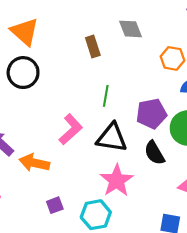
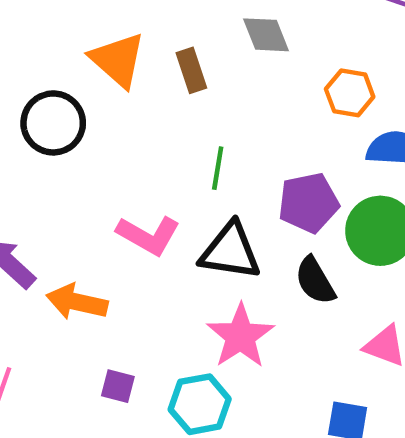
orange triangle: (25, 32) -> (118, 60), moved
pink L-shape: (71, 129) -> (148, 235), turned 72
purple square: (55, 205) -> (118, 386), turned 35

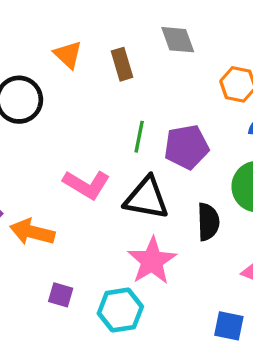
orange triangle: (118, 60) -> (68, 55), size x0.7
purple pentagon: (309, 203) -> (187, 147), moved
black semicircle: (315, 281) -> (208, 222), turned -153

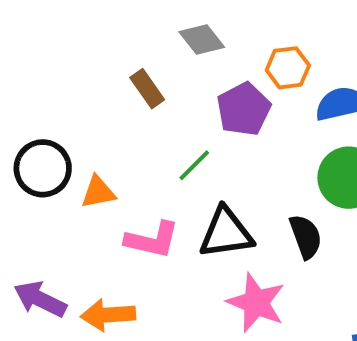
orange triangle: (68, 55) -> (98, 192), moved, turned -36
green line: (139, 137) -> (194, 165), turned 52
purple pentagon: (187, 147) -> (244, 109), moved

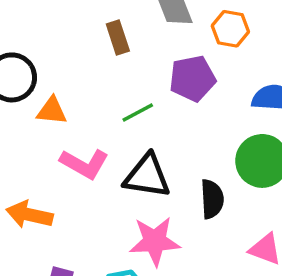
orange hexagon: (288, 68) -> (230, 29), moved
pink star: (256, 303) -> (155, 241), turned 30

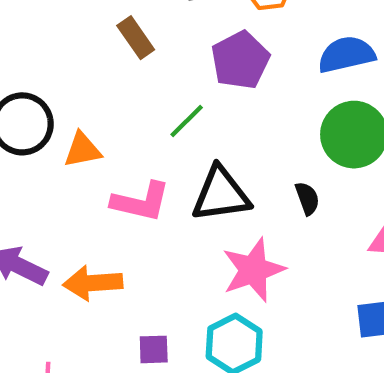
black semicircle: (212, 199) -> (307, 198), size x0.7

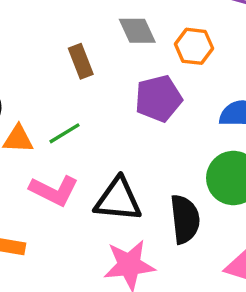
green line: (187, 121) -> (64, 133), moved
black semicircle: (307, 198) -> (185, 219), size x1.8

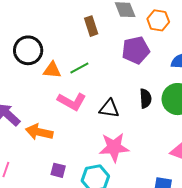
black triangle: (118, 200) -> (109, 109), size x0.7
black semicircle: (185, 219) -> (146, 98), moved, size x0.7

